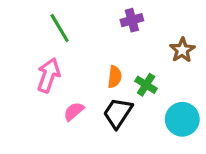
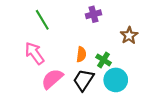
pink arrow: (49, 75) -> (34, 53), turned -55
pink semicircle: (74, 111) -> (52, 79), size x1.5
cyan circle: (182, 119) -> (116, 80), moved

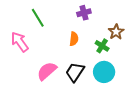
pink arrow: (34, 53) -> (20, 42), moved
orange semicircle: (81, 54) -> (74, 39), moved
green cross: (103, 60) -> (102, 46), moved

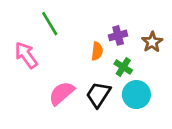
purple cross: (84, 13) -> (118, 35), moved
green cross: (102, 46) -> (123, 67), moved

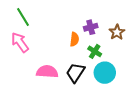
green line: (50, 24) -> (23, 17), moved
pink semicircle: (62, 93) -> (47, 72), turned 45

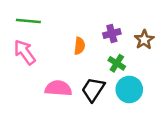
green line: (23, 17) -> (28, 21), turned -54
orange semicircle: (74, 39) -> (79, 46), moved

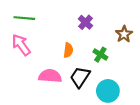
purple cross: (112, 33) -> (85, 22), moved, turned -32
orange semicircle: (79, 46) -> (68, 50), moved
cyan circle: (129, 89) -> (108, 91), moved

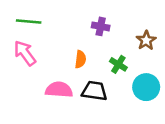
purple cross: (85, 22) -> (101, 26), turned -32
black trapezoid: (80, 77) -> (94, 91), turned 65
cyan circle: (108, 91) -> (146, 87), moved

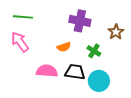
purple cross: (101, 26) -> (80, 21), size x1.5
orange semicircle: (80, 59) -> (64, 47), turned 64
cyan circle: (146, 87) -> (99, 81), moved

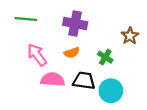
purple cross: (80, 21) -> (75, 24), moved
pink arrow: (20, 42) -> (37, 55), moved

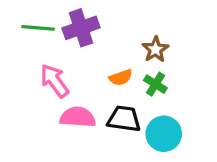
purple cross: (75, 24) -> (81, 28), moved, turned -30
brown star: (130, 36) -> (155, 49), moved
orange semicircle: (72, 53) -> (121, 77), moved

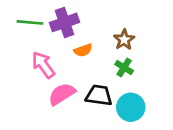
orange semicircle: (121, 77) -> (83, 50), moved
pink semicircle: (78, 117) -> (62, 94), turned -36

